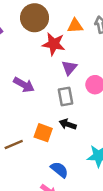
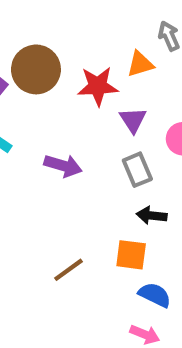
brown circle: (35, 18) -> (36, 69), moved
orange triangle: (75, 26) -> (140, 64), moved
orange square: (43, 133) -> (131, 255), moved

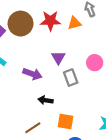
red star: (98, 86) -> (50, 21), moved
purple triangle: (133, 120) -> (58, 58), moved
black arrow: (152, 216) -> (45, 100), moved

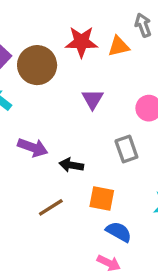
brown circle: (21, 24) -> (37, 65), moved
purple arrow: (32, 74) -> (33, 148), moved
gray rectangle: (71, 78) -> (126, 149), moved

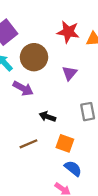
brown circle: (37, 65) -> (34, 57), moved
purple arrow: (33, 148) -> (23, 88), moved

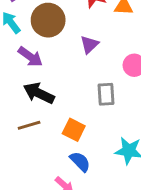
black arrow: (47, 117) -> (39, 93), moved, size x1.5

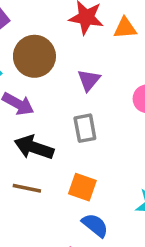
gray rectangle: (106, 94) -> (85, 128), moved
brown line: (29, 125) -> (27, 188), turned 35

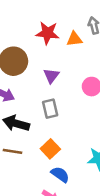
orange square: (82, 187) -> (50, 149), turned 30

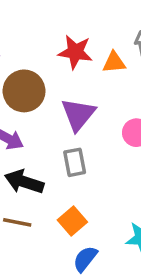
purple triangle: (51, 76) -> (78, 114), size x1.5
blue semicircle: (60, 174) -> (85, 259), turned -90

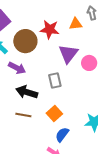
red star: (75, 52) -> (50, 29), moved
purple triangle: (78, 114) -> (68, 54), moved

